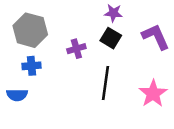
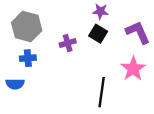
black line: (105, 83) -> (102, 92), moved
pink star: (153, 94) -> (133, 69), moved

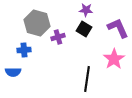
gray hexagon: (27, 27) -> (37, 23), moved

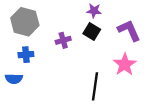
gray hexagon: (37, 23) -> (25, 22), moved

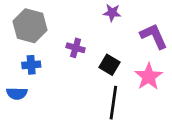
black square: (92, 32) -> (109, 65), moved
purple cross: (63, 40) -> (76, 48), turned 32

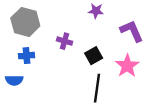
black square: (109, 65) -> (94, 56), turned 30

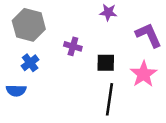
blue cross: (26, 56) -> (30, 63), turned -32
black square: (94, 56) -> (106, 63), turned 30

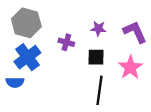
purple star: (108, 12) -> (98, 29), moved
blue cross: (30, 63) -> (27, 57), size x1.6

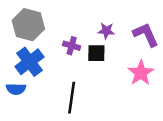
black square: (96, 57) -> (96, 53), moved
black line: (100, 90) -> (72, 98), moved

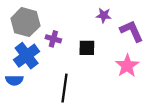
purple star: (106, 31) -> (104, 15), moved
purple cross: (72, 46) -> (53, 39), moved

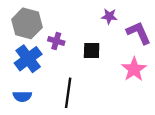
blue semicircle: (14, 80) -> (22, 96), moved

